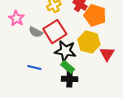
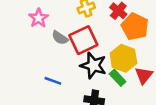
green rectangle: (68, 67) -> (118, 78), moved

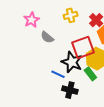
red square: (83, 40) -> (83, 48), moved
blue line: (53, 81) -> (58, 74), moved

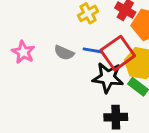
pink star: (31, 20) -> (23, 52), moved
blue line: (58, 74) -> (93, 50), moved

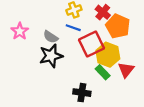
blue line: (93, 50) -> (73, 28), moved
black star: (108, 78) -> (51, 56), moved, turned -30

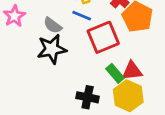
yellow hexagon: (108, 55) -> (128, 96), moved
red triangle: (126, 70) -> (132, 71), moved, turned 42

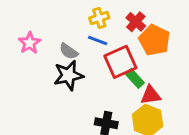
green rectangle: (115, 73) -> (135, 78), moved

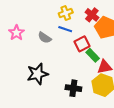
red square: (120, 62) -> (82, 44), size x0.7
black star: (68, 75) -> (37, 74), moved

